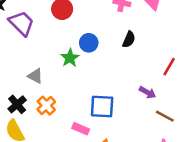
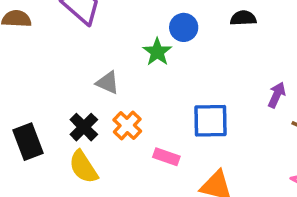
black semicircle: (129, 39) -> (243, 18), turned -112
purple arrow: (148, 92) -> (277, 95), turned -91
pink rectangle: (81, 129) -> (166, 157), moved

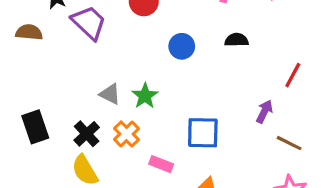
green star: (157, 52) -> (145, 96), moved
black rectangle: (28, 142) -> (35, 127), moved

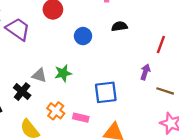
green star: (145, 96) -> (63, 73), turned 30
black cross: (87, 134) -> (22, 92), moved
orange cross: (127, 134) -> (56, 111), moved

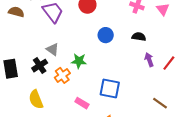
purple arrow: (145, 72) -> (149, 60), moved, turned -56
gray triangle: (39, 75) -> (52, 49), moved
orange cross: (56, 111) -> (62, 75), moved

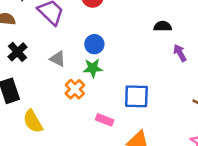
blue circle: (106, 35) -> (94, 44), moved
black cross: (40, 66) -> (17, 52), moved
yellow semicircle: (36, 99) -> (33, 121), moved

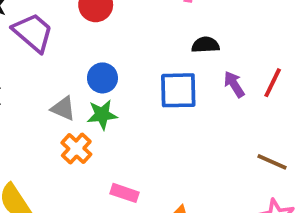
gray triangle: (58, 59) -> (63, 108), moved
blue square: (136, 96) -> (178, 90), moved

